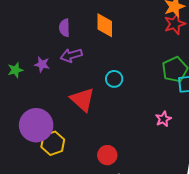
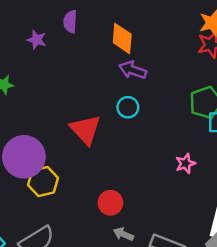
purple semicircle: (64, 28) -> (70, 22), moved
purple arrow: (71, 55) -> (133, 70), moved, turned 30
purple star: (42, 64) -> (37, 40), moved

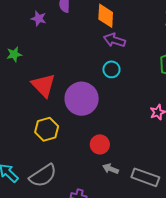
red triangle: (85, 130) -> (43, 85), moved
purple circle: (24, 157) -> (82, 99), moved

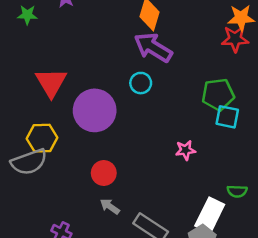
purple arrow: (114, 40) -> (153, 47), size x1.4
green star: (14, 54) -> (27, 15), moved
gray semicircle: (43, 176) -> (29, 162), moved

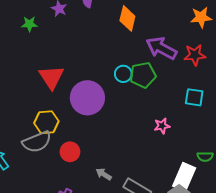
red star: (235, 39) -> (195, 55), moved
purple arrow: (153, 47) -> (161, 48), moved
green pentagon: (218, 95) -> (143, 75), moved
red circle: (104, 173) -> (70, 152), moved

